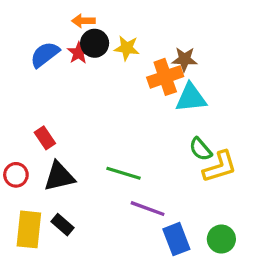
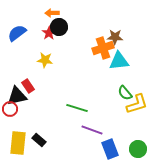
yellow star: (127, 48) -> (45, 60), moved
blue semicircle: (45, 54) -> (17, 33), moved
black triangle: (59, 176) -> (17, 96), moved

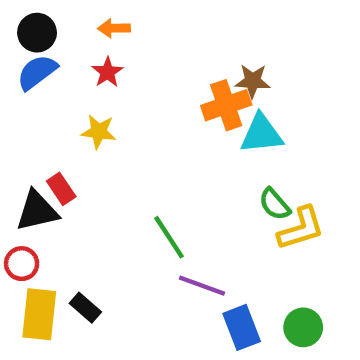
black circle: (59, 27) -> (37, 33), moved
green line: (77, 108) -> (169, 237), turned 40
red circle: (10, 109) -> (22, 264), moved

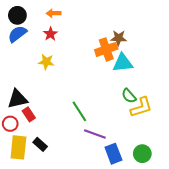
red rectangle: (61, 189) -> (29, 114), moved

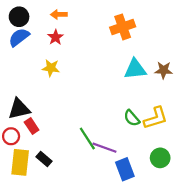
brown star: (119, 38) -> (164, 70), moved
orange cross: (106, 49) -> (123, 27), moved
green semicircle: (129, 96) -> (132, 118), moved
green line: (79, 111) -> (87, 139), moved
green circle: (142, 154) -> (160, 158), moved

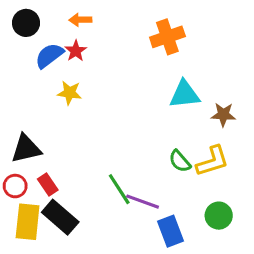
blue semicircle: (19, 37) -> (49, 56), moved
brown star: (164, 70) -> (223, 115), moved
red rectangle: (32, 126) -> (48, 184), moved
black rectangle: (44, 159) -> (60, 217), size x1.6

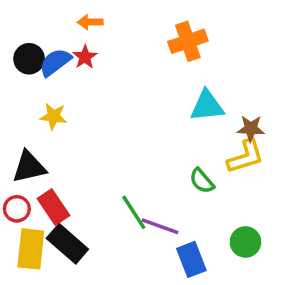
black circle: (26, 23) -> (29, 59), moved
yellow star: (70, 93) -> (53, 116), moved
yellow L-shape: (212, 161) -> (245, 156), moved
red rectangle: (48, 184) -> (53, 207), size x1.4

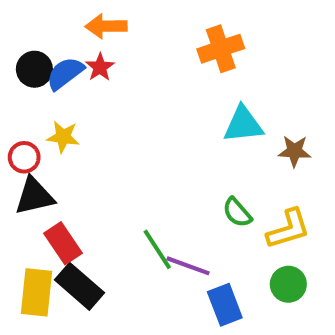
orange arrow: (90, 22) -> (106, 26), size x1.4
yellow L-shape: (245, 156) -> (288, 229), moved
red circle: (17, 209) -> (24, 157), moved

